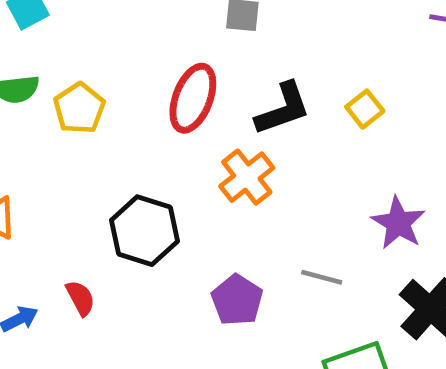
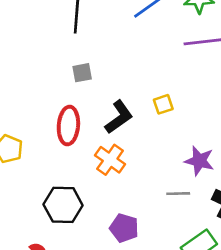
yellow square: (365, 109) -> (163, 104), turned 36
gray line: (322, 277) -> (178, 194), moved

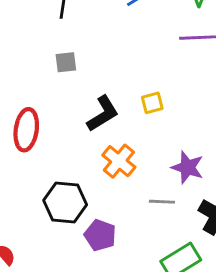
red ellipse: (68, 126) -> (26, 130), moved
orange cross: (110, 160) -> (119, 161), moved
black hexagon: (63, 205) -> (65, 203), moved

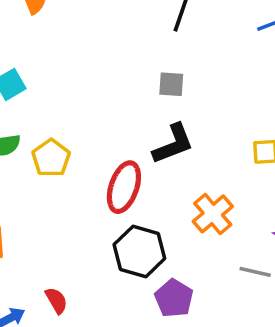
black L-shape: (103, 114) -> (173, 144), moved
red ellipse: (26, 130) -> (124, 187), moved

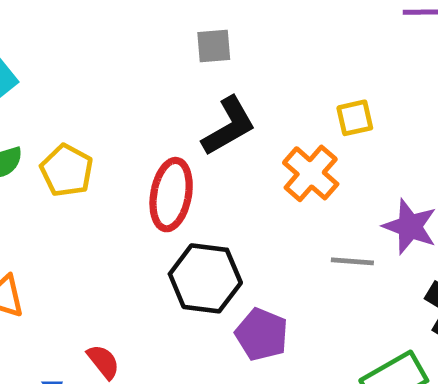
orange cross: (213, 214) -> (311, 173), moved
gray line: (255, 272) -> (352, 261), moved

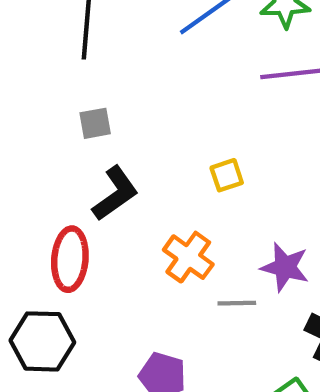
orange cross: (311, 173) -> (188, 257), moved
black hexagon: (205, 278) -> (42, 341), moved

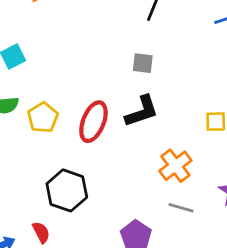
red ellipse: (70, 259) -> (93, 122), moved
gray line: (237, 303) -> (181, 208), moved

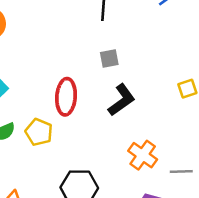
red ellipse: (93, 122) -> (66, 97), moved
orange cross: (175, 166) -> (143, 155), moved

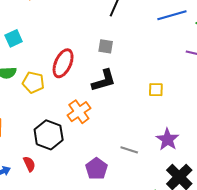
yellow pentagon: (39, 132) -> (33, 82), turned -30
orange cross: (143, 155) -> (79, 112), moved

